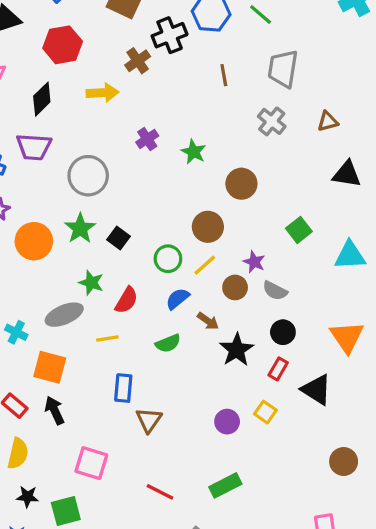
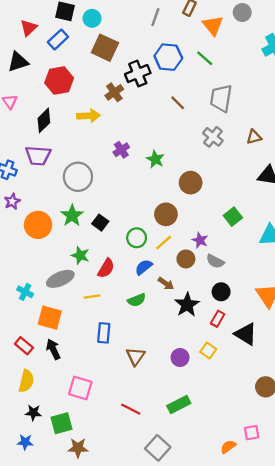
brown line: (224, 75) -> (178, 103), turned -35
brown triangle: (149, 420) -> (135, 356), moved

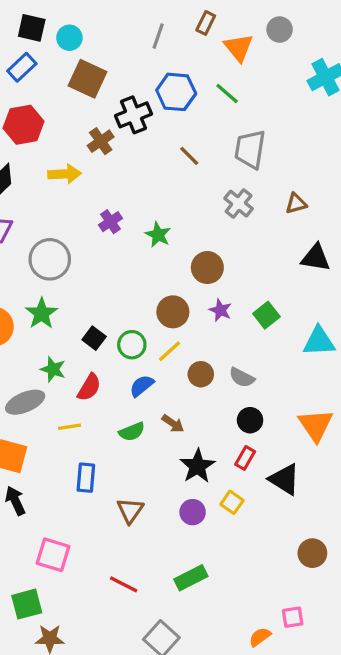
black square: (100, 223) -> (94, 338), moved
purple star: (200, 240) -> (220, 310), moved
brown arrow: (166, 284) -> (173, 423), moved
black star: (187, 305) -> (197, 466), moved

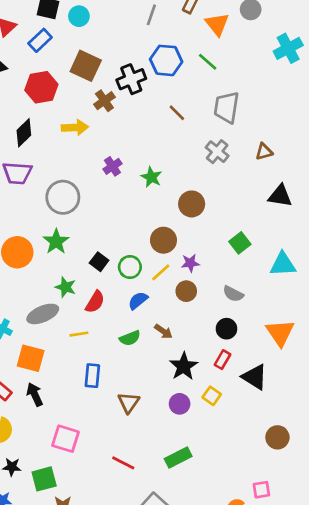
brown square: (88, 79) -> (86, 66), moved
purple star: (220, 310) -> (190, 263), moved, turned -30
gray semicircle: (242, 378) -> (233, 294), moved

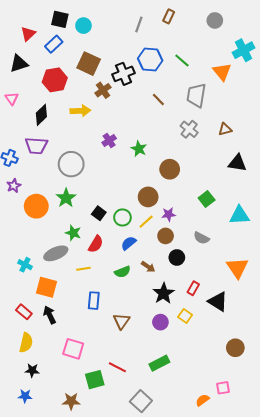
orange triangle: (217, 24) -> (222, 72), moved
black circle: (226, 329) -> (177, 257), moved
green square: (44, 479) -> (95, 380), moved

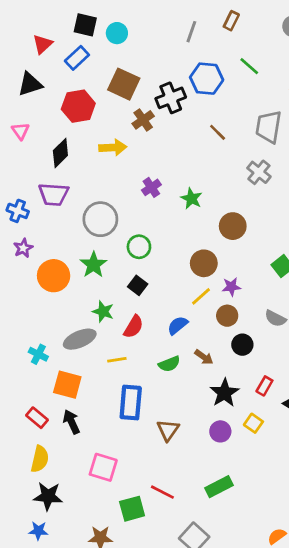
green line: (182, 60) -> (249, 66), moved
green circle: (122, 217) -> (139, 247), moved
blue rectangle: (94, 301) -> (131, 403), size x1.4
black star: (32, 370) -> (48, 496), size x1.5

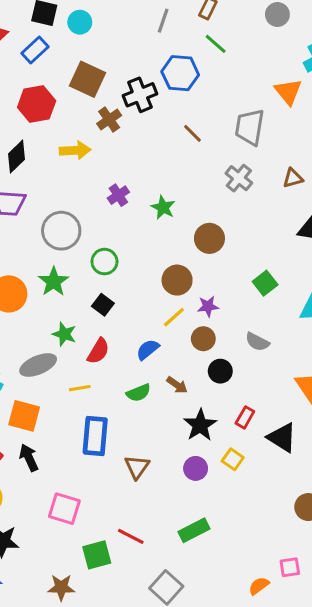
green line: (249, 66) -> (216, 44), moved

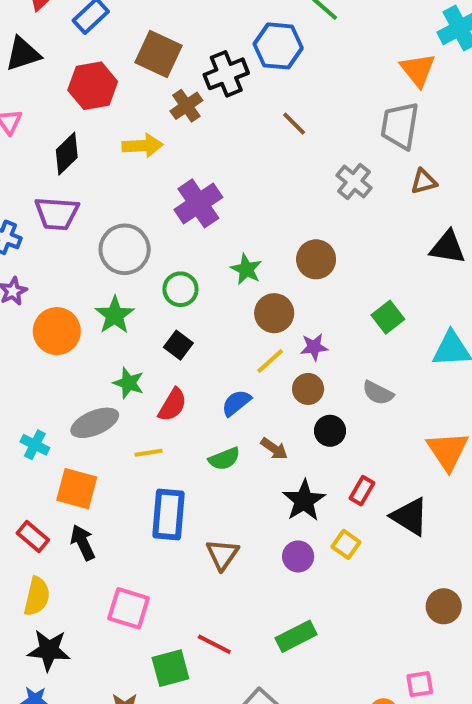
gray trapezoid: (250, 127) -> (400, 126), moved
purple cross: (118, 195) -> (198, 203), size x1.6
green star: (163, 207) -> (246, 269), moved

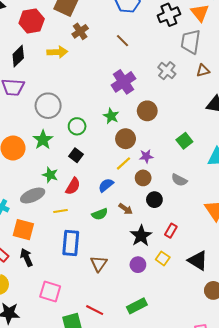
black cross: (226, 74) -> (169, 15), moved
brown line: (294, 124) -> (122, 41), moved
purple cross: (198, 203) -> (123, 82), moved
black triangle: (410, 517) -> (198, 261), moved

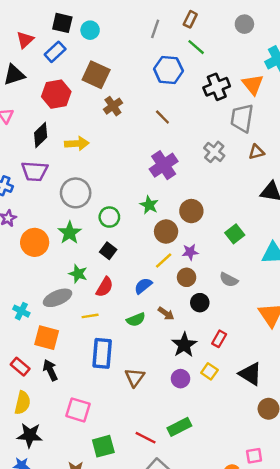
yellow arrow: (57, 52) -> (77, 143), moved
brown circle: (147, 111) -> (191, 211), moved
red line: (95, 310) -> (146, 438), moved

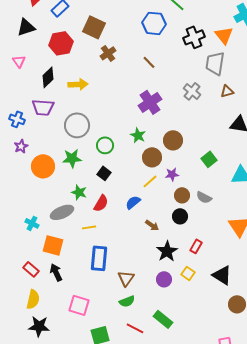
green star: (70, 233) -> (72, 158), turned 30
brown circle: (187, 277) -> (182, 195), moved
green semicircle: (136, 320) -> (127, 301), moved
green rectangle: (179, 427) -> (163, 319), turned 66

